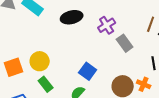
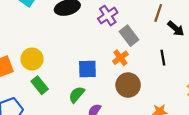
blue square: (88, 71) -> (87, 69), turned -36
orange cross: (144, 84) -> (120, 58), moved, turned 32

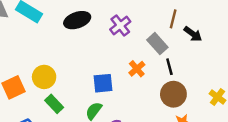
gray rectangle: (129, 36) -> (157, 44), moved
black line: (163, 58) -> (169, 67), moved
brown circle: (128, 85) -> (173, 94), moved

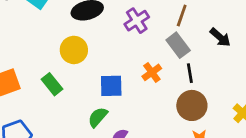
brown line: (173, 19) -> (182, 15), moved
yellow circle: (44, 77) -> (74, 50), moved
green rectangle: (54, 104) -> (52, 84), moved

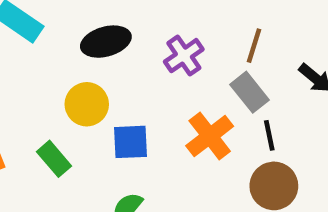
orange cross: (152, 72) -> (210, 136), size x1.5
blue square: (111, 86) -> (130, 142), moved

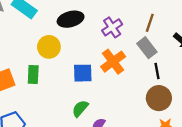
yellow circle: (87, 104) -> (49, 47), moved
orange cross: (210, 136) -> (113, 62), moved
green rectangle: (54, 159) -> (33, 74), moved, turned 42

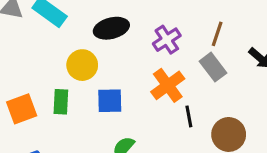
black line: (157, 71) -> (189, 116), moved
blue square: (83, 73) -> (110, 101), moved

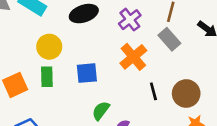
yellow circle: (82, 65) -> (49, 47), moved
black line: (189, 116) -> (153, 91), moved

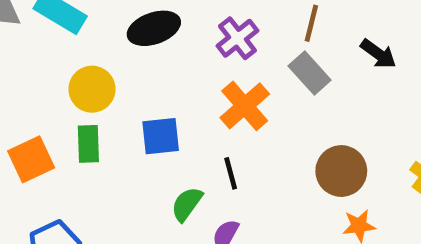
black line: (153, 91) -> (231, 173), moved

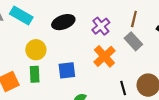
black line: (231, 173) -> (123, 88), moved

